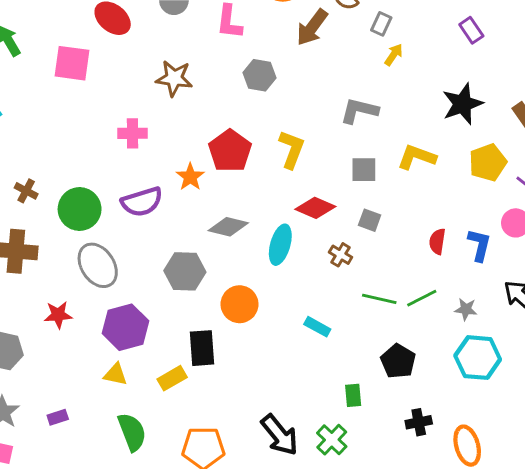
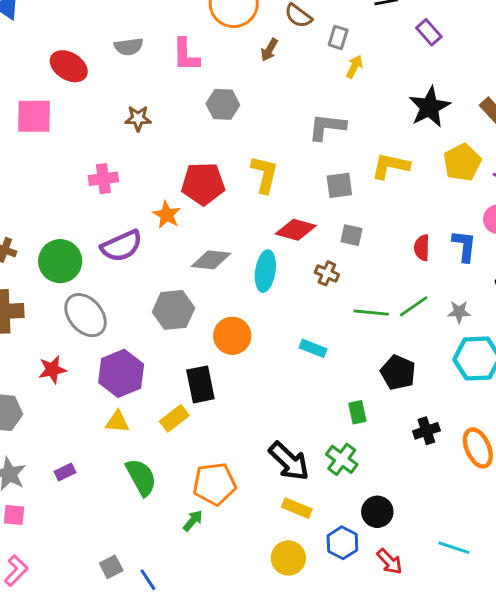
brown arrow: (312, 27) -> (269, 50), size x0.6
brown star: (174, 78) -> (138, 118), size x0.7
red pentagon: (230, 151) -> (203, 184), turned -30

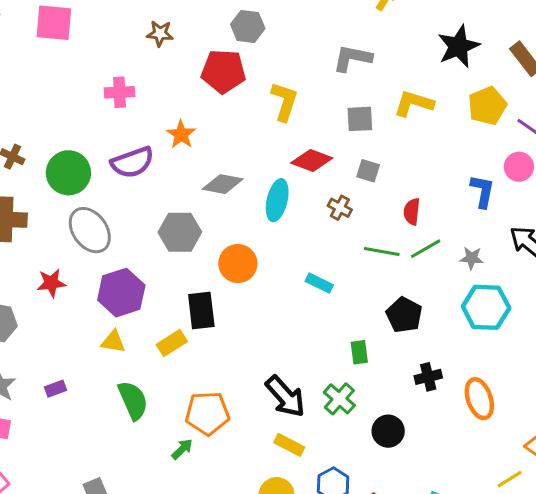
red pentagon: (203, 184) -> (223, 71), moved
red semicircle: (422, 248) -> (412, 212), moved
black circle: (377, 512) -> (388, 431), moved

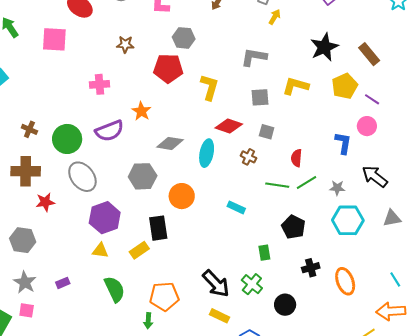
red star: (51, 283) -> (45, 202), moved
green arrow: (182, 449) -> (148, 321), turned 140

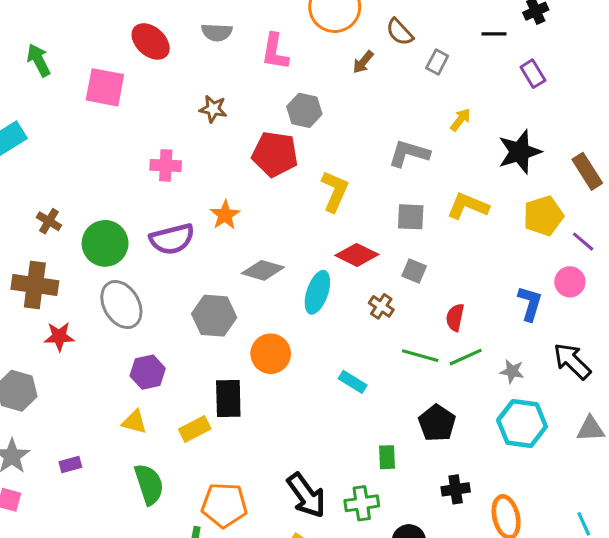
yellow arrow: (275, 17) -> (460, 120), moved
purple hexagon: (105, 218) -> (148, 372), size x0.7
green cross: (252, 284) -> (362, 503), turned 35

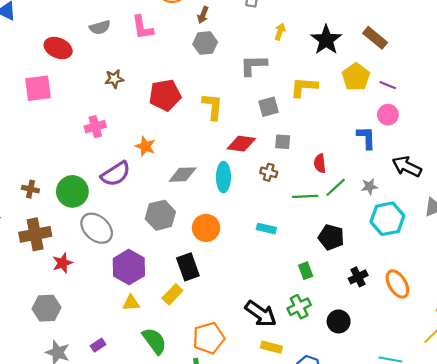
gray hexagon: (304, 110) -> (205, 43), moved
purple hexagon: (148, 372) -> (129, 267), size x1.4

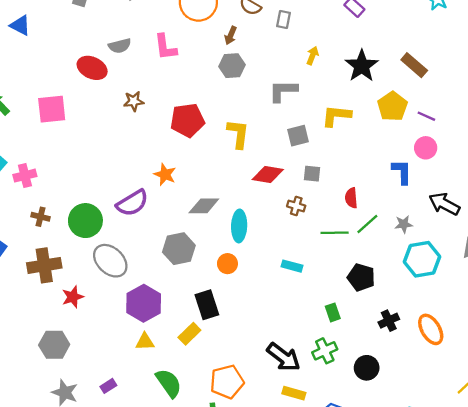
red ellipse: (58, 48) -> (92, 68), moved
pink cross: (95, 127) -> (25, 176), moved
cyan ellipse: (223, 177) -> (239, 226), moved
orange circle: (206, 228) -> (227, 264), size x0.7

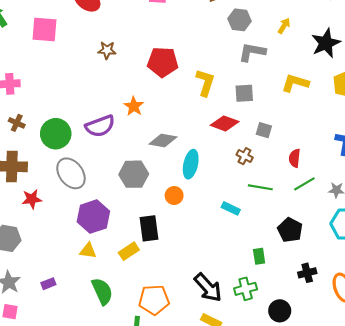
gray hexagon: (232, 66) -> (239, 20), moved
brown star: (134, 101) -> (107, 50), moved
gray square: (298, 136) -> (244, 93), moved
green line: (335, 233) -> (260, 187), moved

